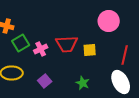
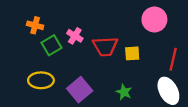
pink cross: (41, 49) -> (75, 36), moved, turned -32
purple square: (45, 81) -> (80, 90), size x1.5

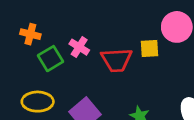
yellow square: (132, 53) -> (150, 48), moved

